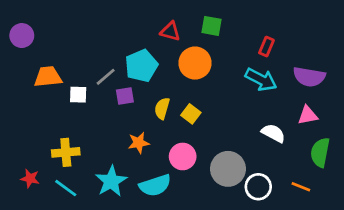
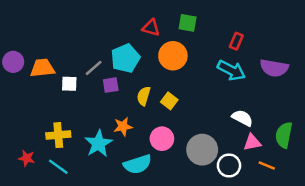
purple circle: (22, 36) -> (13, 62), moved
pink triangle: (308, 115) -> (252, 142), moved
cyan star: (111, 181) -> (99, 144), moved

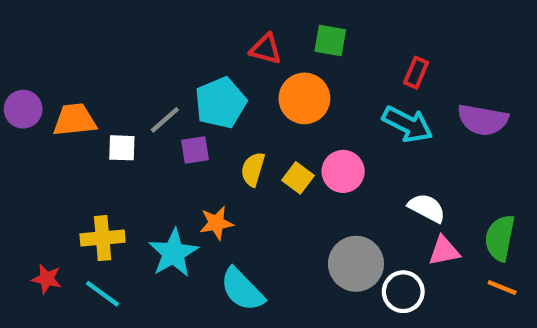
pink circle: (162, 139) -> (343, 171), moved
cyan semicircle: (138, 164) -> (242, 290), turned 64
orange line: (267, 165) -> (502, 287), moved

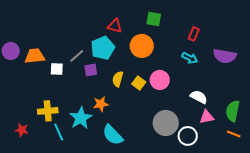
red triangle: (266, 49) -> (115, 26), moved
cyan arrow: (408, 124) -> (190, 58), size x0.7
cyan line: (103, 294) -> (59, 132), moved, turned 30

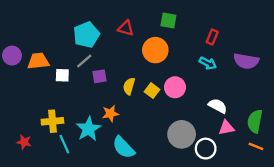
cyan pentagon: (103, 48) -> (86, 35), moved

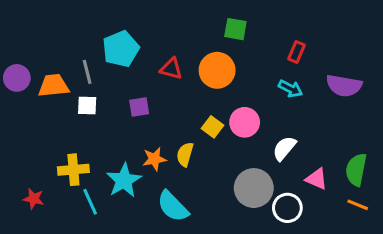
red triangle: (126, 28) -> (171, 69), moved
gray line: (84, 61) -> (87, 72), moved, turned -63
yellow semicircle: (129, 86) -> (185, 154), moved
white semicircle: (218, 106) -> (284, 148), moved, turned -78
pink triangle: (226, 128) -> (316, 179), turned 35

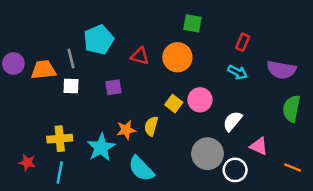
green semicircle: (356, 170) -> (291, 109), moved
cyan line: (90, 202) -> (60, 172), moved, turned 35

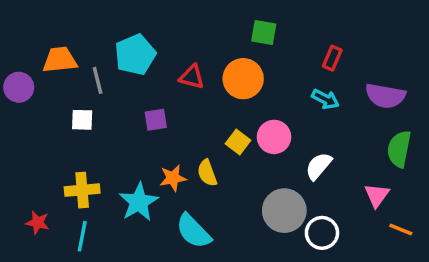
orange trapezoid: (43, 70) -> (60, 60), moved
white square: (71, 86) -> (82, 120), moved
yellow semicircle: (151, 126) -> (207, 173), turned -36
pink triangle: (259, 146) -> (377, 195), moved, turned 42

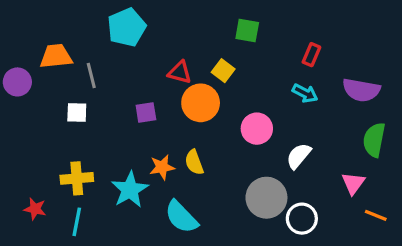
cyan pentagon: (135, 55) -> (127, 27), moved
orange circle: (243, 79) -> (201, 103), moved
yellow square: (238, 142) -> (223, 71), moved

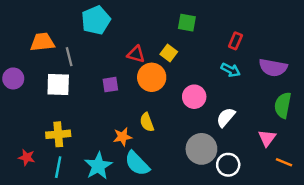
purple circle: (17, 82) -> (13, 78), moved
white square: (77, 112) -> (58, 85), size x1.5
orange star: (162, 167) -> (123, 137), moved
cyan star: (130, 190) -> (98, 166), moved

